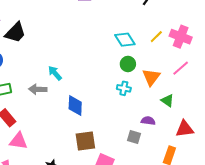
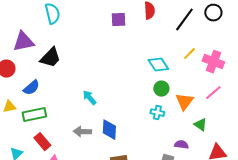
yellow line: (156, 37) -> (189, 54), moved
gray arrow: (38, 89) -> (82, 132), moved

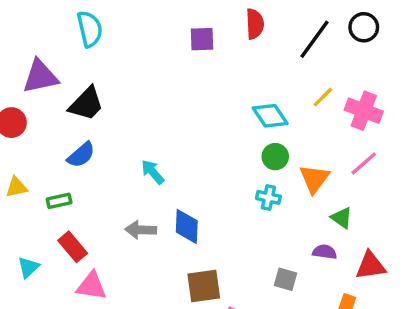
blue semicircle: (31, 88) -> (81, 155), moved
green rectangle: (34, 115) -> (59, 201), size x0.6
purple semicircle: (181, 145) -> (325, 252), moved

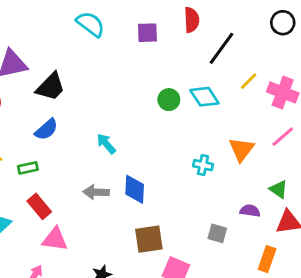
cyan semicircle: (90, 29) -> (91, 24), moved, turned -40
black line: (314, 39) -> (222, 48), moved
green circle: (275, 157) -> (169, 100), moved
green triangle: (342, 218) -> (278, 189), moved

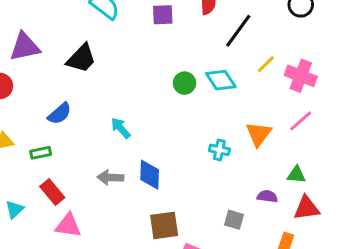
black trapezoid: (51, 87) -> (81, 58), moved
green triangle: (278, 189) -> (296, 175), turned -30

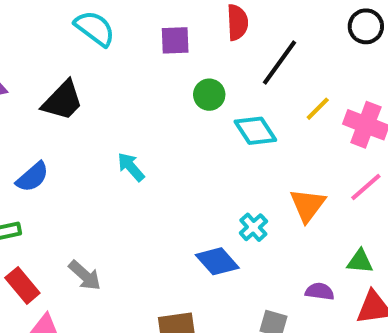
green circle: (185, 83) -> (209, 95), moved
cyan arrow: (121, 128) -> (131, 167), moved
cyan cross: (219, 150) -> (253, 227), turned 36
blue diamond: (150, 175) -> (217, 261), moved, turned -44
gray arrow: (110, 178) -> (85, 275), moved, turned -140

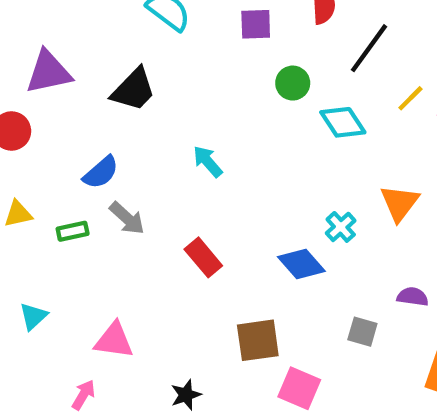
gray arrow: (85, 275) -> (127, 218), moved
red rectangle: (22, 285) -> (203, 257), moved

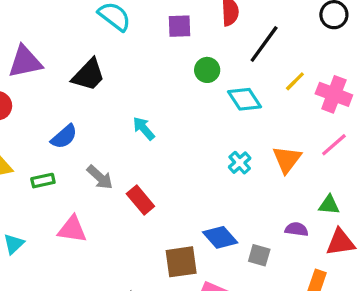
gray arrow: (127, 218) -> (100, 177), moved
cyan cross: (341, 227) -> (240, 163), moved
blue diamond: (301, 264) -> (220, 237), moved
pink triangle: (114, 340) -> (72, 229), moved

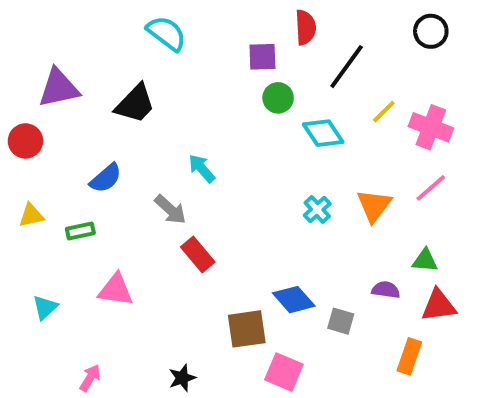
purple square: (180, 26) -> (262, 57), moved
gray arrow: (100, 177) -> (170, 209), moved

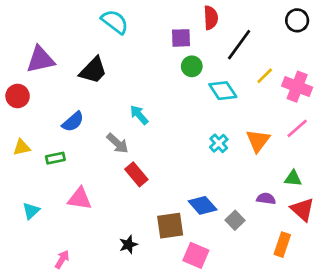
red triangle: (439, 305) -> (303, 209), turned 50
gray square: (341, 321) -> (235, 220), turned 30
black star: (182, 378) -> (128, 245), moved

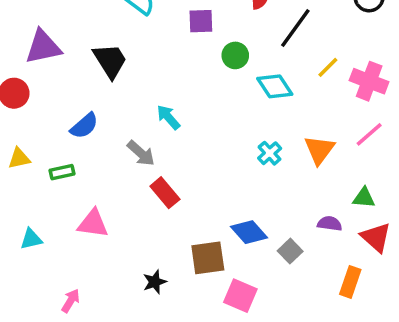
purple square: (181, 38) -> (201, 21), moved
black trapezoid: (93, 70) -> (110, 61), turned -76
cyan triangle: (31, 211) -> (31, 239), turned 30

